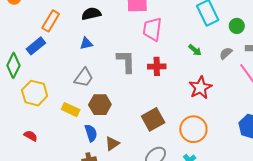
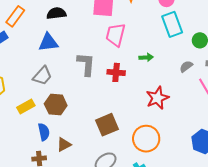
blue triangle: (86, 43) -> (48, 42), size x1.5
green arrow: (195, 50) -> (146, 57), moved, turned -48
yellow rectangle: (71, 110) -> (26, 106), turned -60

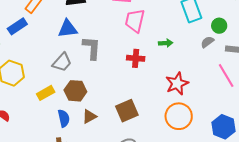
gray L-shape: (86, 64) -> (92, 48), moved
gray semicircle: (186, 66) -> (207, 42), moved
orange circle: (146, 139) -> (179, 116), moved
brown triangle: (64, 145) -> (89, 116), moved

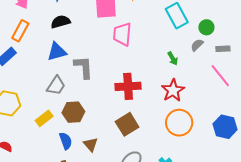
green arrow: (166, 43) -> (173, 58), moved, turned 72
red cross: (136, 58) -> (128, 86), moved, size x1.4
brown triangle: (89, 116) -> (91, 144), moved, turned -35

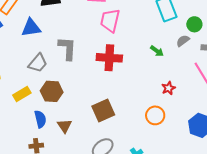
blue triangle: (57, 52) -> (31, 28), moved
green arrow: (173, 58) -> (157, 51), turned -32
red cross: (128, 86) -> (109, 58), moved
red star: (173, 90) -> (168, 88), moved, size x0.6
orange circle: (179, 123) -> (155, 115), size x0.7

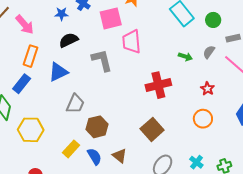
gray semicircle: (183, 41) -> (209, 52), moved
gray L-shape: (67, 48) -> (102, 60), moved
red cross: (109, 58) -> (158, 85), moved
yellow rectangle: (22, 94) -> (71, 149), moved

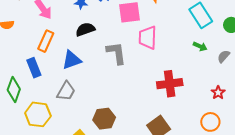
green arrow: (185, 57) -> (200, 46), moved
blue rectangle: (22, 84) -> (34, 68), turned -66
gray trapezoid: (75, 104) -> (66, 91), moved

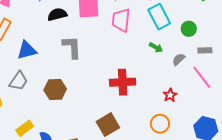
black semicircle: (85, 29) -> (57, 14), moved
pink trapezoid: (148, 38) -> (121, 20), moved
brown hexagon: (104, 119) -> (55, 89), moved

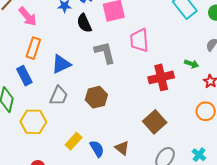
black semicircle: (57, 14) -> (84, 23), turned -90
pink trapezoid: (121, 20) -> (139, 40), moved
green arrow: (156, 47) -> (191, 64), moved

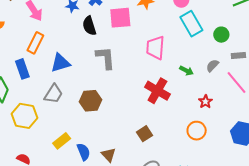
pink trapezoid: (139, 40) -> (155, 48), moved
green arrow: (191, 64) -> (186, 71), moved
red cross: (161, 77) -> (157, 91), turned 35
brown square: (155, 122) -> (145, 134), size x0.7

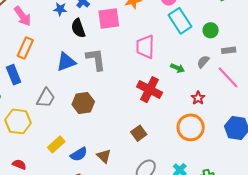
blue triangle: (60, 63) -> (66, 62), moved
orange circle: (197, 131) -> (191, 127), size x1.4
blue semicircle: (84, 152) -> (79, 154), turned 84

